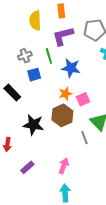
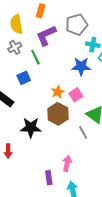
orange rectangle: (61, 11) -> (41, 11), turned 32
gray cross: (25, 56) -> (15, 47), moved
blue star: (71, 68) -> (81, 66), moved
purple rectangle: (27, 167) -> (49, 178), moved, turned -48

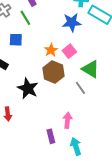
blue square: (24, 78) -> (16, 40), turned 32
black star: (31, 128) -> (28, 88), turned 30

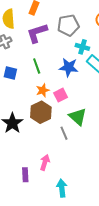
green line: (25, 18) -> (37, 66), moved
cyan arrow: (76, 146) -> (62, 188), moved

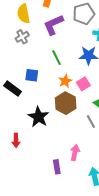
blue square: (10, 73) -> (32, 75), moved

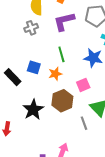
orange star: (65, 81) -> (55, 74), moved

